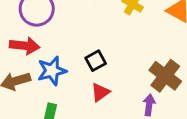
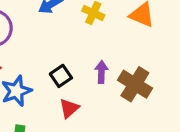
purple arrow: (149, 105) -> (101, 72), moved

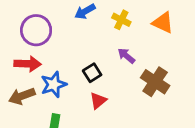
purple arrow: (101, 72) -> (126, 56), moved, turned -54

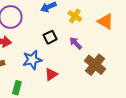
black square: (92, 73) -> (50, 37), moved
blue star: (54, 85) -> (32, 60), moved

